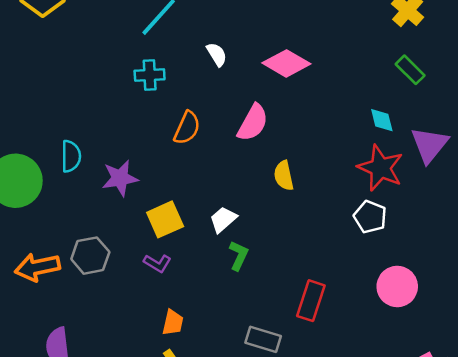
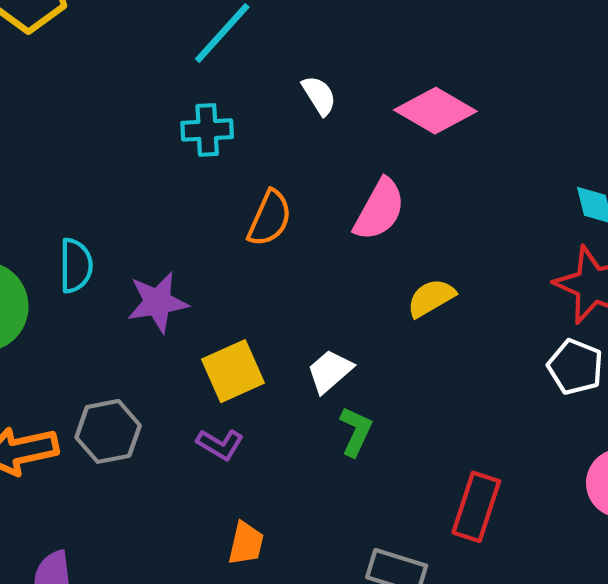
yellow semicircle: (284, 176) -> (431, 298), turned 72

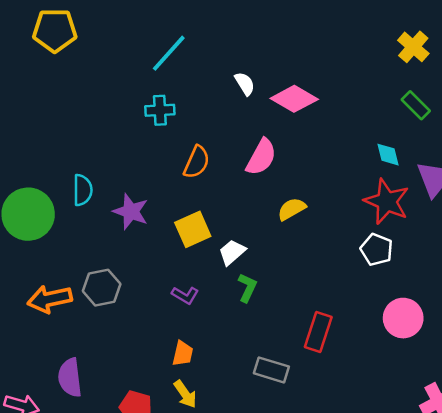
white semicircle: (319, 95) -> (245, 84), moved
purple star: (158, 302) -> (131, 212), turned 30
yellow square: (233, 371) -> (193, 229), moved
purple L-shape: (220, 444) -> (185, 295), moved

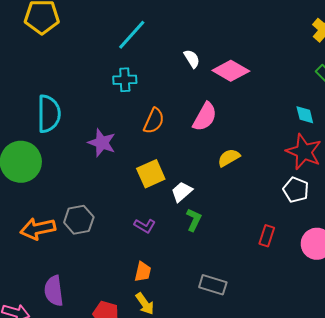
cyan semicircle: (83, 190) -> (49, 114), moved, size x1.5
purple star: (131, 212) -> (102, 143), moved
red rectangle: (318, 332) -> (267, 236), moved, size x0.7

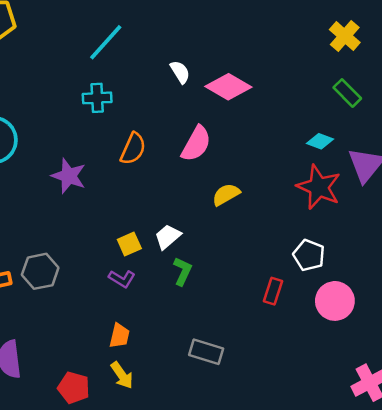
cyan diamond: (305, 115) -> (320, 141), turned -55
yellow square: (151, 174) -> (129, 244), moved, size x0.7
white pentagon: (296, 190) -> (309, 255), moved

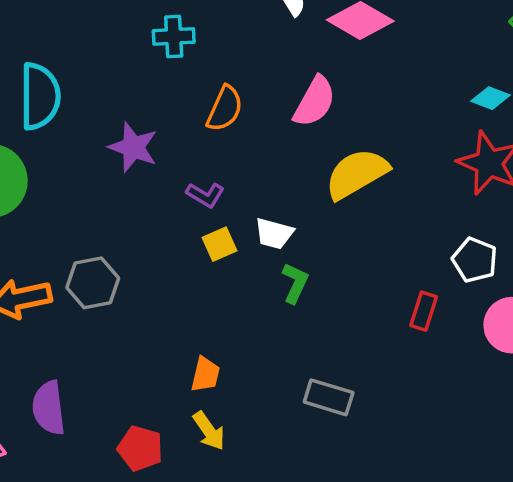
yellow semicircle: (226, 195) -> (357, 174), size x1.6
white trapezoid: (168, 237) -> (274, 234), turned -124
purple L-shape: (122, 279) -> (205, 195), moved

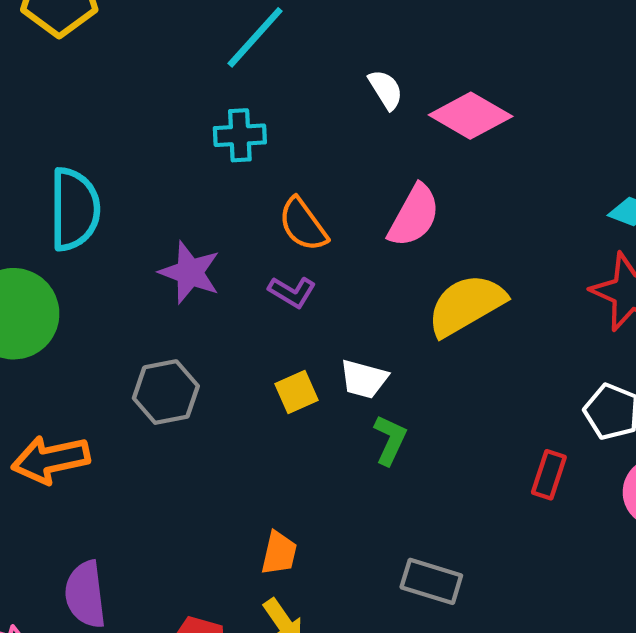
orange semicircle: (225, 109) -> (303, 224), turned 120
purple L-shape: (205, 195) -> (292, 292), moved
gray hexagon: (93, 283) -> (166, 392), moved

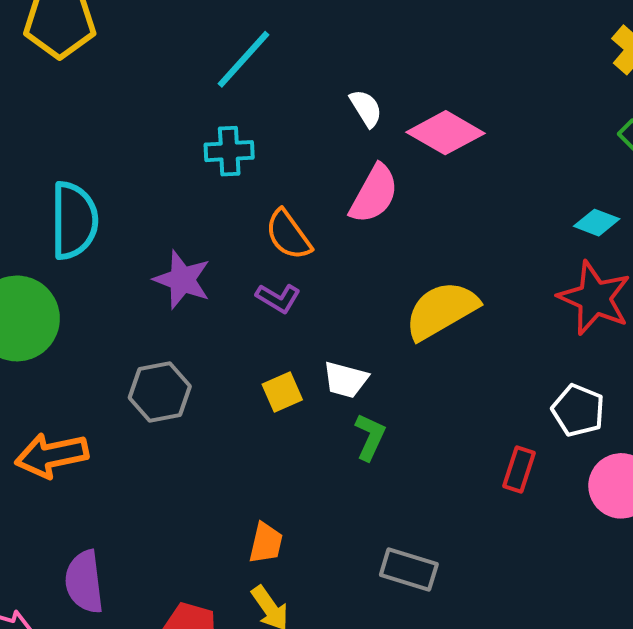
pink semicircle: (414, 216) -> (374, 194), moved

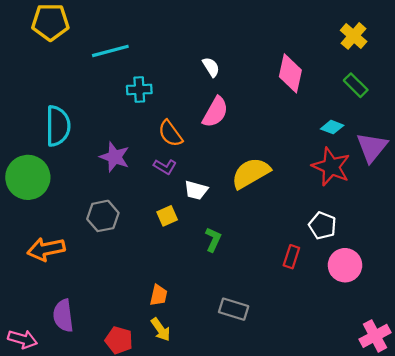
cyan line: (243, 59) -> (110, 51), moved, turned 33
pink diamond: (446, 133) -> (290, 73), moved, turned 72
white trapezoid: (346, 380) -> (196, 190), moved

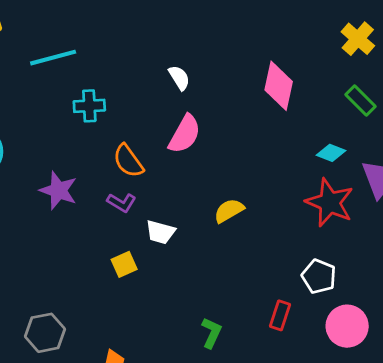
yellow semicircle: (251, 173) -> (229, 211), size x0.6
gray hexagon: (103, 216) -> (45, 333), moved
green L-shape: (213, 240) -> (211, 333), moved

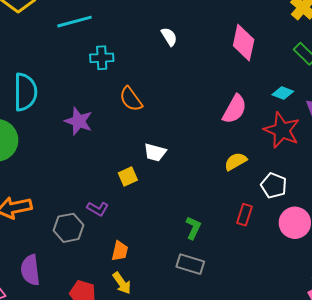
pink semicircle: (185, 134) -> (235, 109), moved
purple L-shape: (122, 203) -> (98, 209), moved
yellow semicircle: (229, 211) -> (236, 161), moved

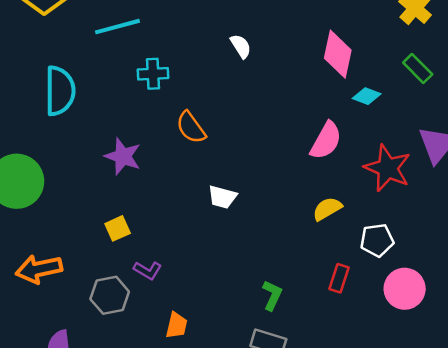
cyan semicircle: (25, 92) -> (60, 91), moved
cyan diamond: (283, 93) -> (367, 96), moved
yellow square: (128, 176) -> (118, 228), moved
white pentagon: (274, 186) -> (377, 240), turned -30

